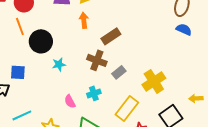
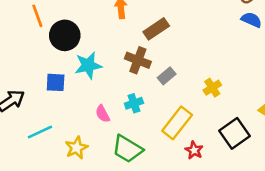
cyan star: (59, 64) -> (88, 65), size x1.5
blue square: (18, 72) -> (56, 82), moved
yellow cross: (154, 81) -> (212, 88), size x0.6

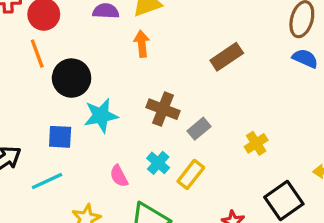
brown rectangle: (156, 29) -> (227, 57), moved
cyan cross: (134, 103) -> (158, 163), turned -30
yellow rectangle: (177, 123) -> (191, 174), moved, size x0.7
cyan line: (40, 132) -> (47, 181), moved

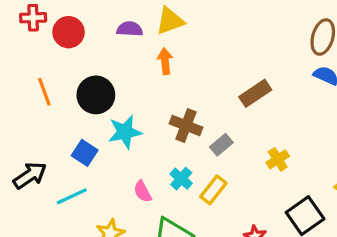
orange line: (37, 54) -> (44, 92), moved
brown rectangle: (227, 57) -> (255, 93), moved
blue square: (60, 137) -> (85, 153), turned 30

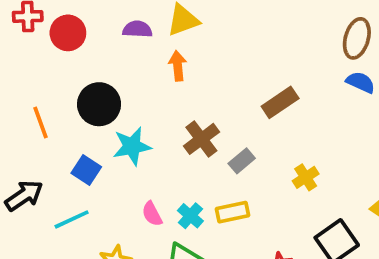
orange line: (44, 92) -> (40, 122), moved
brown cross: (186, 126) -> (201, 139), turned 32
cyan cross: (181, 179) -> (190, 216), moved
yellow rectangle: (213, 190) -> (232, 212), turned 40

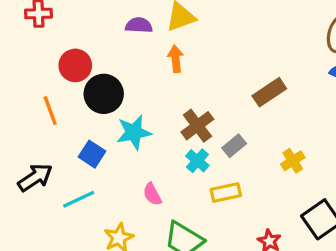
red circle: (68, 33) -> (75, 65), moved
cyan cross: (190, 216) -> (197, 161), moved

